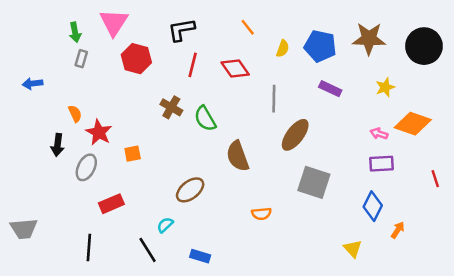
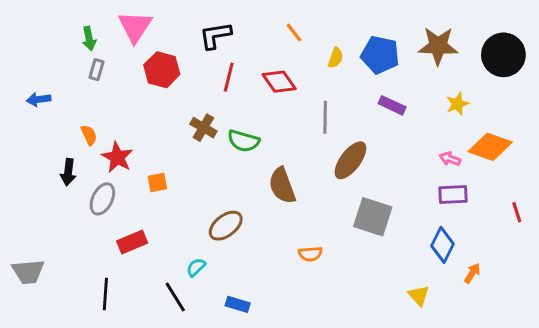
green semicircle: (205, 119) -> (244, 141), turned -44

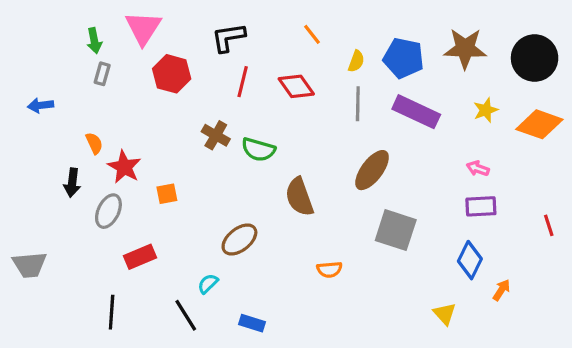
purple rectangle: (392, 105) -> (416, 112), size x1.6
gray line: (325, 117) -> (358, 104), moved
orange diamond: (490, 147) -> (539, 124), moved
gray trapezoid: (28, 272) -> (30, 265), moved

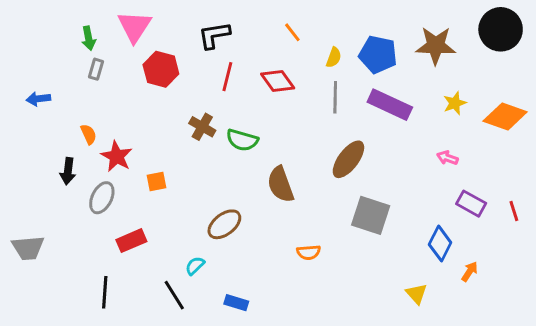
black circle: (535, 58) -> (501, 29), moved
purple rectangle: (481, 206) -> (471, 204), moved, turned 32

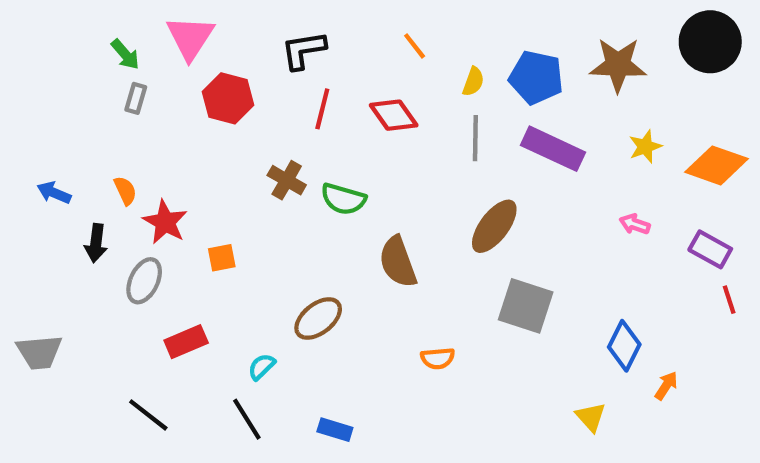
green arrow: (89, 38) -> (125, 54), turned -30
blue arrow: (38, 99) -> (54, 193), moved, turned 30
purple rectangle: (471, 204) -> (710, 249), moved
cyan semicircle: (195, 266) -> (262, 367), moved
black line: (105, 292) -> (148, 415), turned -56

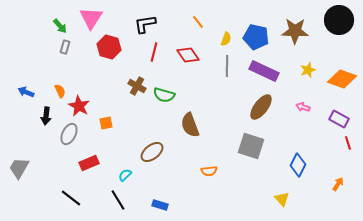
brown ellipse: (494, 226) -> (261, 107), moved
gray trapezoid: (39, 352) -> (19, 168), turned 125
orange arrow: (666, 386) -> (338, 184), moved

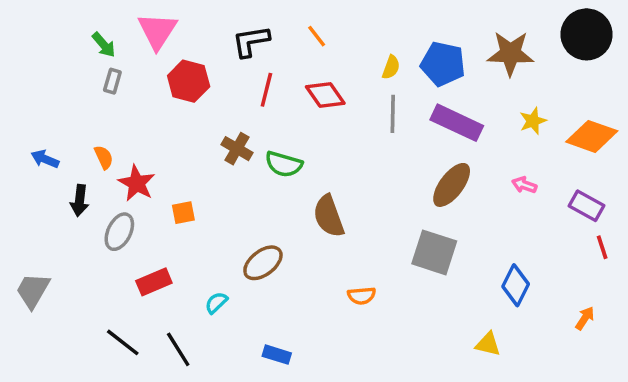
orange line: (198, 22) -> (317, 36), moved
yellow triangle: (282, 199) -> (488, 344), turned -35
black line: (118, 200) -> (178, 349), moved

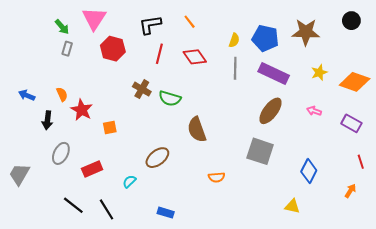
black circle: (587, 34) -> (351, 21), size x0.6
gray ellipse: (119, 232) -> (61, 153), moved
red line: (602, 247) -> (361, 162), moved

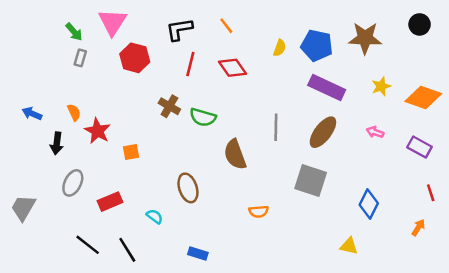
gray line: (235, 68) -> (276, 127), moved
brown ellipse: (157, 158) -> (188, 188), turned -70
cyan semicircle: (129, 181) -> (155, 216), turned 80

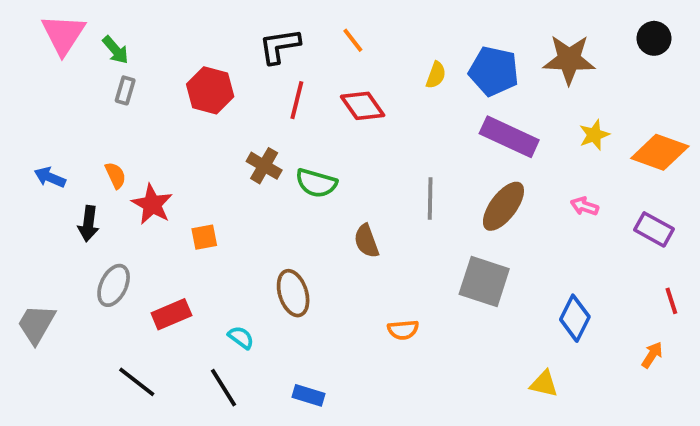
pink triangle: (112, 22) -> (63, 34), moved
brown semicircle: (235, 154) -> (366, 241), size x0.7
black line: (127, 250) -> (224, 388), moved

